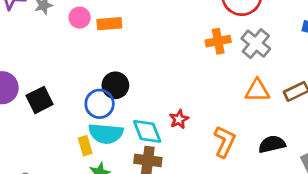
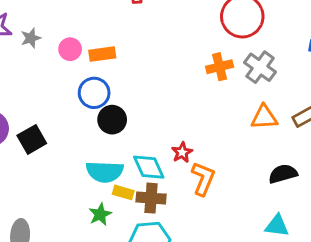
blue circle: (100, 104) -> (94, 93), moved
orange L-shape: (225, 142) -> (203, 179), moved
yellow rectangle: (85, 146) -> (123, 192), moved, turned -54

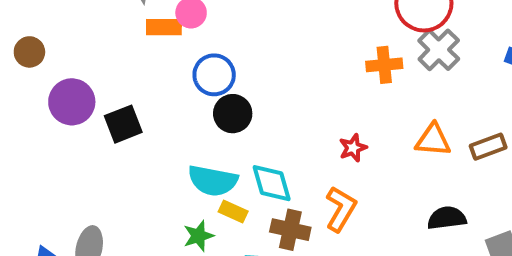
orange rectangle: (102, 54) -> (164, 27), moved
gray cross: (260, 67) -> (439, 50), moved
red star: (182, 152) -> (353, 148), moved
brown cross: (151, 198) -> (290, 230), moved

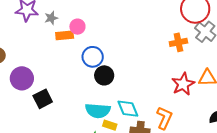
black square: (123, 124) -> (43, 99), moved
red star: (353, 148) -> (183, 84), moved, size x1.6

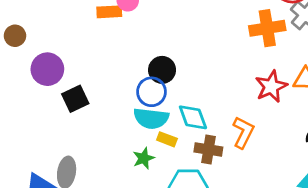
orange cross: (178, 42) -> (267, 28), size x1.4
blue circle: (93, 57) -> (151, 92), moved

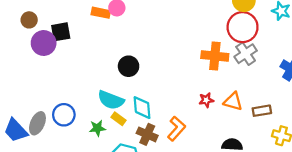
brown circle: (15, 36) -> (29, 20), moved
red star: (271, 87) -> (206, 100), size x0.6
blue circle: (151, 92) -> (64, 115), moved
black square: (75, 99) -> (61, 32), moved

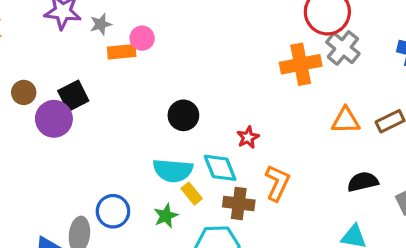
red star: (206, 100) -> (248, 137), moved
yellow rectangle: (118, 119) -> (192, 194), turned 32

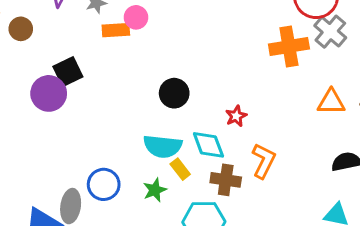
brown circle: (24, 92) -> (21, 29), moved

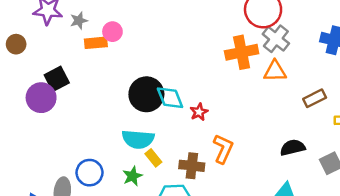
black circle: (174, 93) -> (146, 94), size x1.4
orange triangle: (331, 102) -> (275, 71), moved
cyan diamond: (208, 145) -> (170, 98), moved

